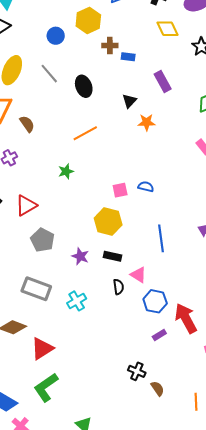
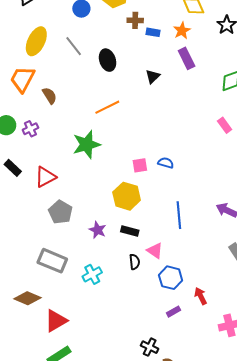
orange star: (147, 122) -> (182, 31), moved, turned -30
green star: (66, 171) -> (86, 144), size x1.8
red arrow: (186, 318) -> (201, 296), size x0.6

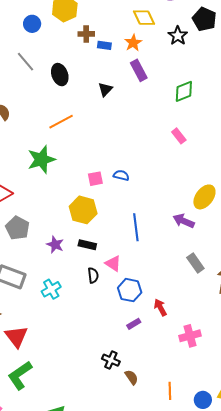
red triangle: (56, 321) -> (16, 337), turned -35

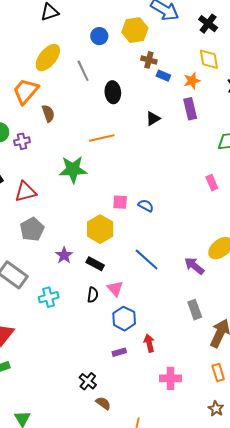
blue line: (136, 227) -> (147, 260), turned -56
brown semicircle: (132, 377) -> (103, 403), turned -35

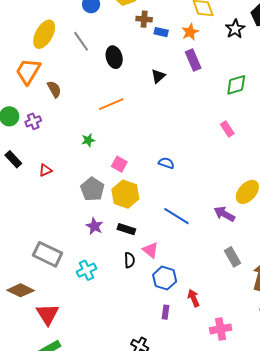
green star: (73, 170) -> (88, 140), size x0.5
red triangle: (25, 192) -> (45, 170), size x0.6
pink square: (120, 202) -> (119, 164), moved, turned 35
gray pentagon: (32, 229) -> (92, 189), moved
purple rectangle: (119, 352) -> (166, 312), turned -56

